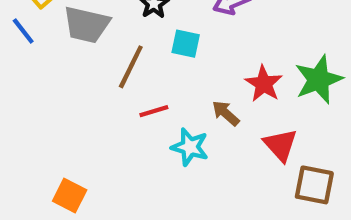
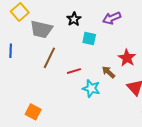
blue line: (23, 31) -> (11, 51), moved, turned 40
brown line: (131, 67) -> (49, 58), moved

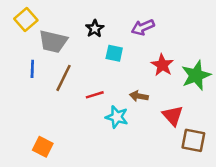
blue line: (11, 51) -> (32, 69), moved
red star: (127, 58) -> (162, 65), moved
brown arrow: (109, 72) -> (139, 96), turned -32

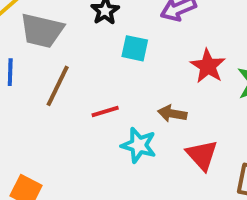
red triangle: (173, 116) -> (202, 155), moved

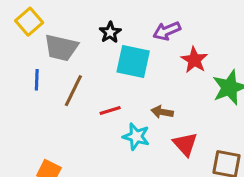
cyan square: (135, 48) -> (133, 61), size x1.6
red star: (208, 66) -> (194, 60), moved

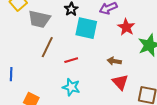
blue line: (37, 80) -> (11, 74), moved
brown arrow: (162, 112) -> (114, 61), moved
cyan star: (136, 136) -> (71, 87), moved

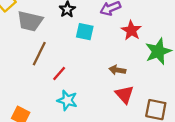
cyan square: (86, 28) -> (85, 32), size x0.7
red line: (71, 60) -> (59, 74), moved, turned -32

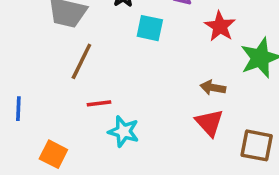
brown arrow: (117, 70) -> (213, 88), moved
red line: (59, 74) -> (99, 103), moved, turned 42

